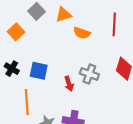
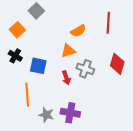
orange triangle: (63, 15) -> (68, 51), moved
orange semicircle: (82, 33) -> (78, 31), turned -49
black cross: (12, 69) -> (15, 56), moved

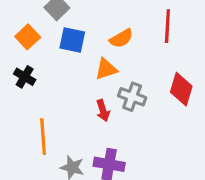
blue square: (38, 66) -> (72, 40), moved

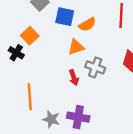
orange square: (28, 37) -> (30, 36), moved
blue square: (72, 40) -> (65, 17), moved

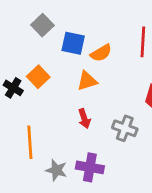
orange square: (30, 36) -> (38, 77), moved
gray cross: (95, 67) -> (125, 128), moved

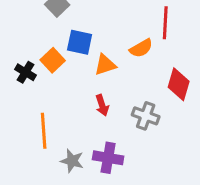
blue square: (73, 43) -> (80, 42), moved
orange semicircle: (101, 53) -> (141, 48), moved

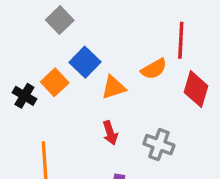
blue square: (80, 42) -> (85, 62), turned 32
red diamond: (179, 84) -> (196, 89), moved

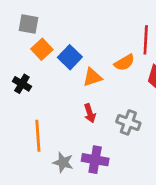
gray square: (60, 20) -> (29, 24), moved, turned -36
orange square: (55, 82) -> (42, 49), moved

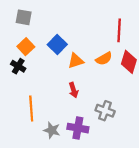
orange square: (42, 49) -> (26, 47), moved
orange semicircle: (124, 63) -> (104, 59), moved
gray cross: (128, 122) -> (105, 111), moved

